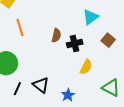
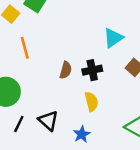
brown semicircle: (56, 35) -> (66, 70), moved
yellow semicircle: (86, 67) -> (91, 102), moved, turned -42

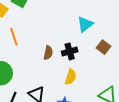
yellow semicircle: (91, 102) -> (71, 77), turned 35

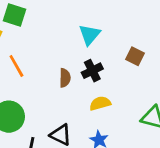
cyan triangle: (85, 24) -> (89, 35), moved
yellow semicircle: (71, 77) -> (100, 103), turned -112

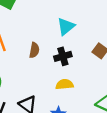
brown semicircle: (65, 78) -> (34, 50), moved

